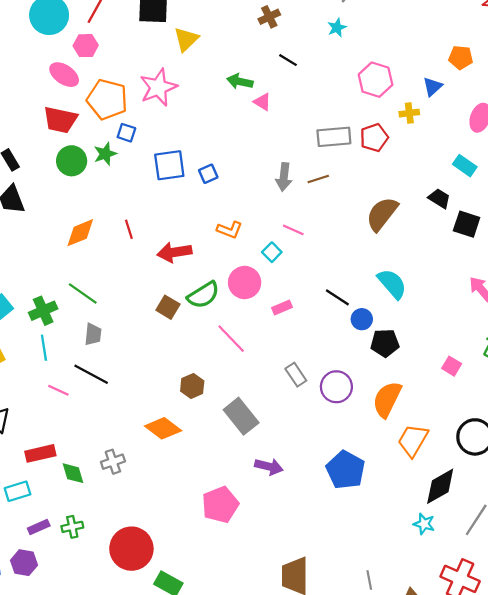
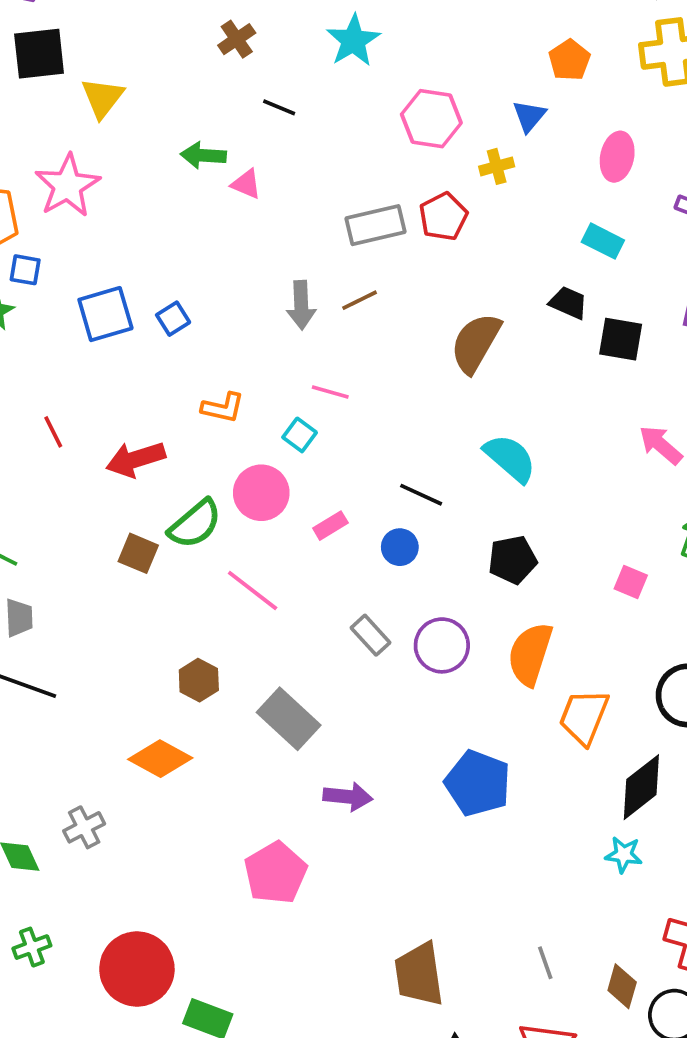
cyan star: (337, 28) -> (353, 41), size x1.6
orange pentagon: (461, 58) -> (569, 60), turned -30
blue circle: (362, 319) -> (400, 547), moved

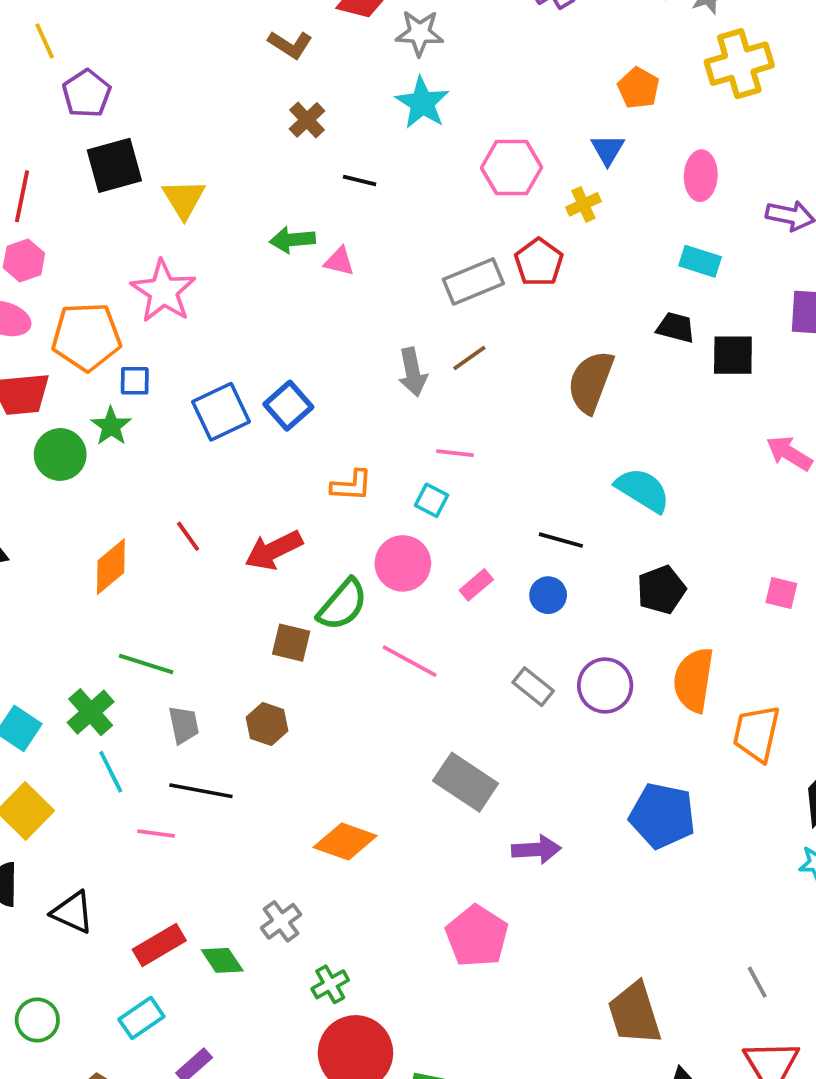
blue square: (173, 319) -> (288, 406), size x1.4
brown hexagon: (199, 680) -> (267, 724), moved
green cross: (32, 947) -> (330, 984), moved

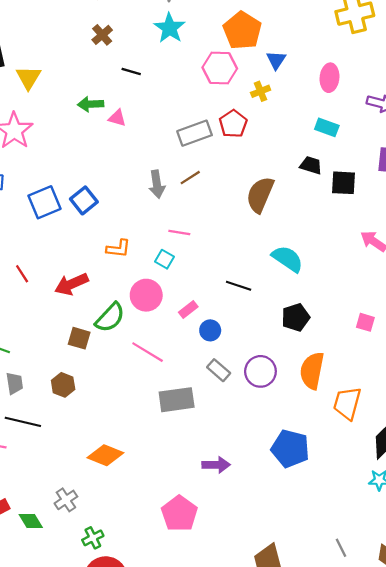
orange pentagon: (638, 88) -> (242, 31), moved, size x1.6
blue circle: (548, 595) -> (210, 330), moved
gray rectangle: (466, 782) -> (177, 400), moved, turned -44

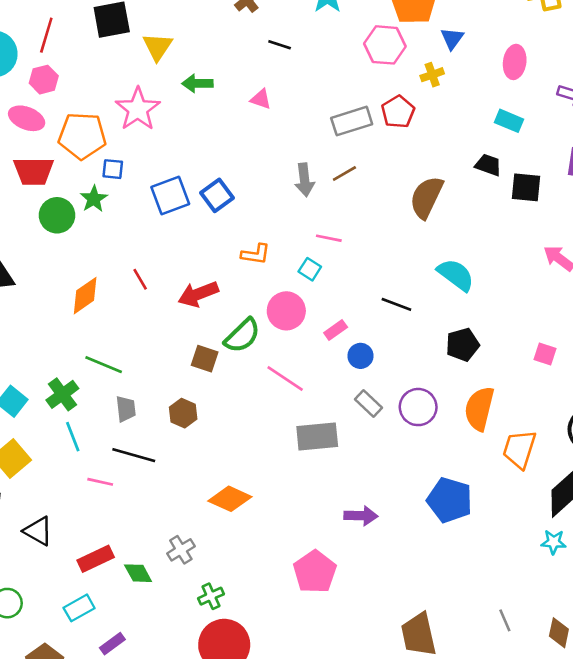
green arrow: (91, 104) -> (197, 83), moved

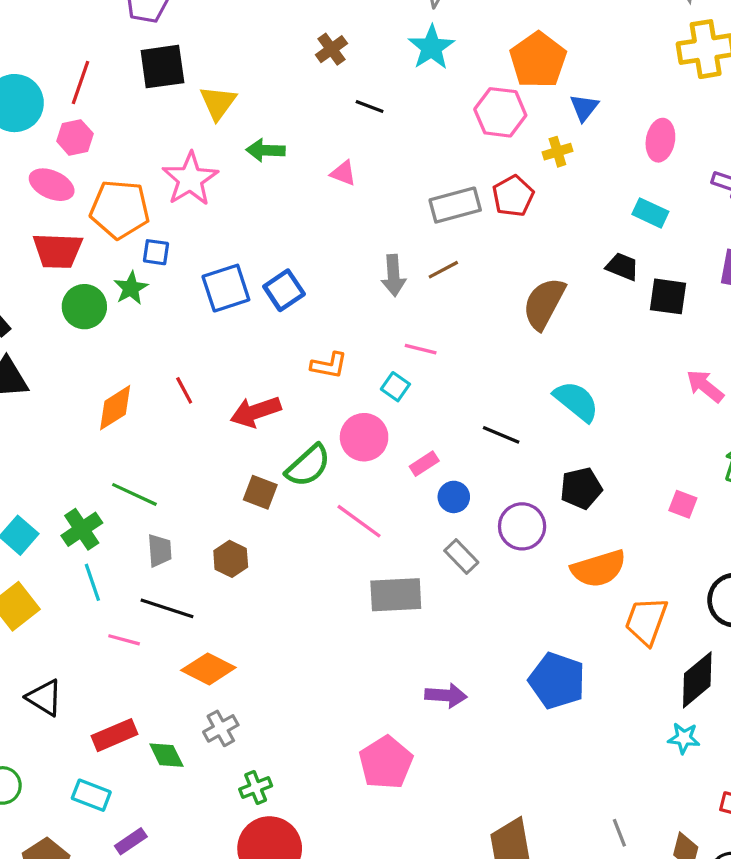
purple circle: (418, 407) -> (522, 526), moved
orange semicircle: (479, 409) -> (599, 569), turned -123
orange diamond: (230, 499) -> (208, 669), moved
cyan rectangle: (79, 608) -> (91, 795), turned 48

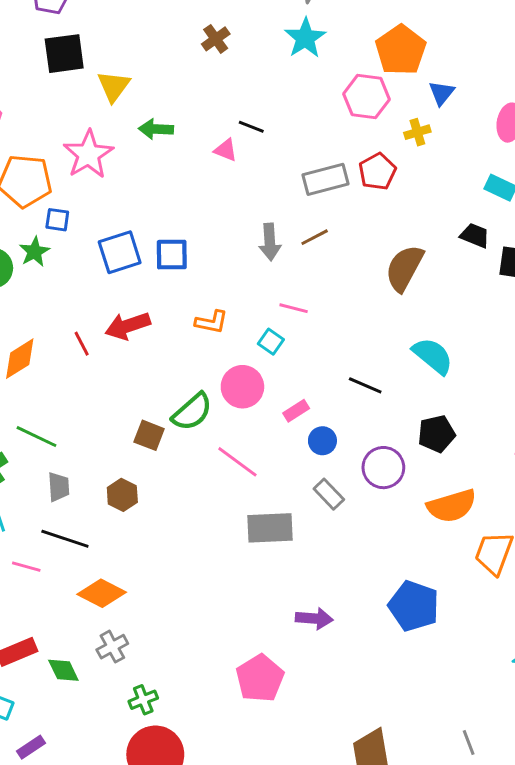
black line: (370, 107) -> (251, 127), moved
blue square: (284, 290) -> (172, 255), turned 33
red arrow: (256, 412) -> (128, 326), moved

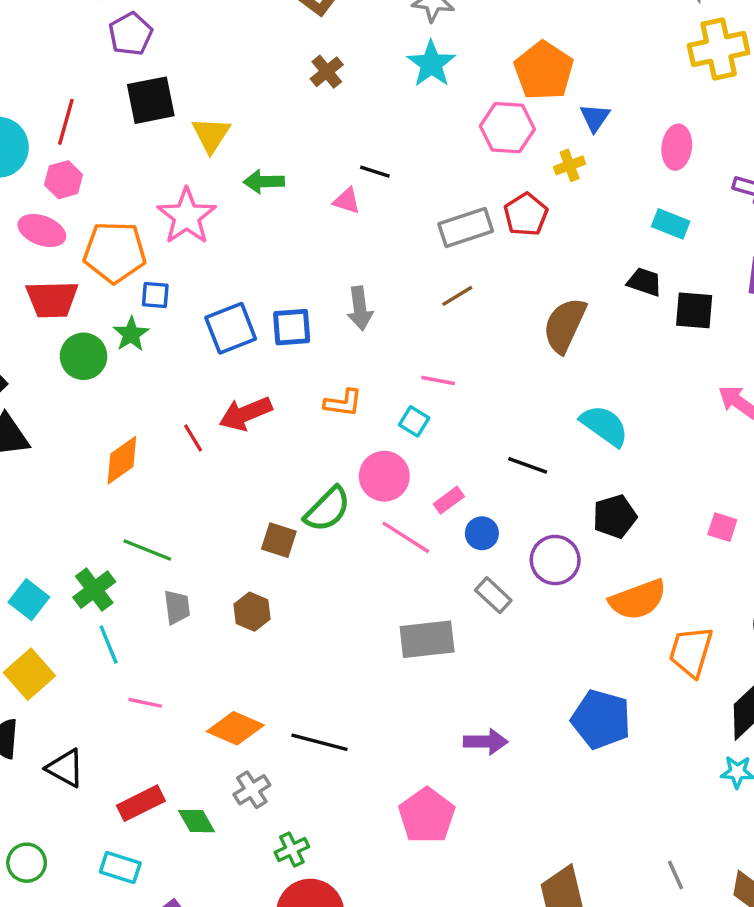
gray arrow: (270, 242) -> (360, 308), moved
pink line: (237, 462) -> (406, 537), moved
black line: (65, 539) -> (319, 742), moved

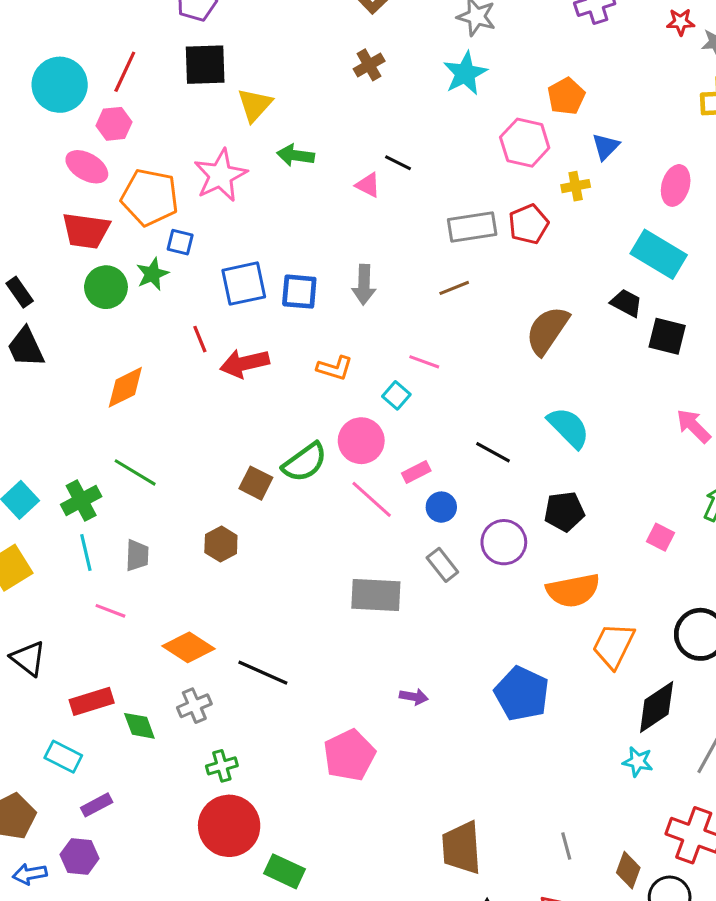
orange pentagon: (544, 71) -> (566, 96), size x0.7
cyan rectangle: (671, 224) -> (659, 254), size x1.6
red line: (193, 438) -> (200, 339), moved
gray trapezoid: (177, 607) -> (137, 555), moved
purple arrow: (486, 742) -> (414, 697), size x0.7

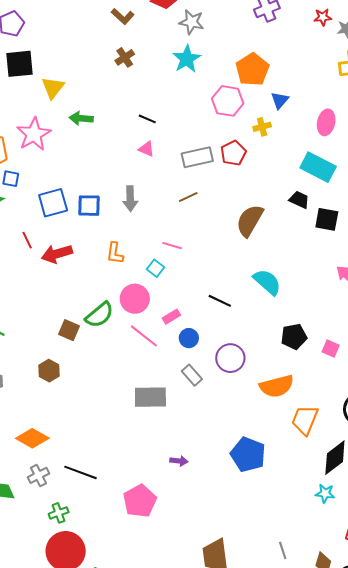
orange pentagon: (566, 96) -> (252, 70), size x1.4
pink triangle: (368, 185) -> (146, 149), moved
orange L-shape: (335, 368) -> (115, 253), turned 85
black pentagon: (564, 512) -> (294, 337), moved
black line: (263, 673) -> (81, 472), moved

